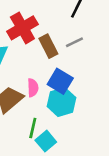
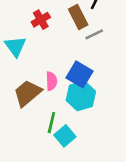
red cross: (22, 28) -> (41, 20), size x0.6
brown rectangle: (48, 46) -> (78, 17), moved

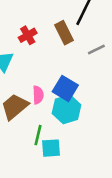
gray line: (94, 34) -> (96, 50), moved
cyan square: (65, 136) -> (51, 148), turned 36

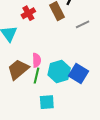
blue square: (65, 88) -> (78, 74), moved
green line: (38, 135) -> (37, 76), moved

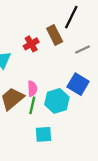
red cross: (28, 13) -> (31, 44), moved
blue square: (78, 74) -> (78, 84), moved

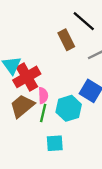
black line: (71, 17) -> (84, 21), turned -75
red cross: (31, 44) -> (27, 77), moved, size x1.6

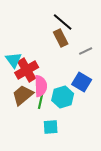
black line: (84, 21) -> (63, 22), moved
pink semicircle: (43, 96) -> (41, 86), size x1.5

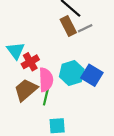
gray line: (86, 51) -> (85, 28), moved
red cross: (27, 70) -> (30, 62), size x0.7
cyan hexagon: (63, 97) -> (72, 73), moved

